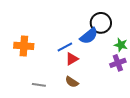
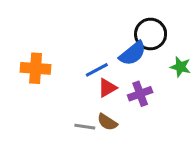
purple cross: (118, 63) -> (140, 94), moved
gray line: (39, 85) -> (85, 127), moved

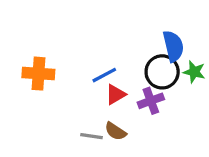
black circle: (151, 34) -> (162, 72), moved
blue semicircle: (133, 53) -> (173, 46), moved, turned -64

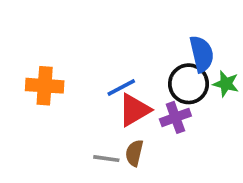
red triangle: (116, 94) -> (134, 110), size x1.4
brown semicircle: (116, 131) -> (134, 153), turned 70

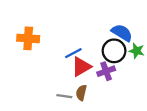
blue semicircle: (202, 54) -> (122, 33), turned -45
orange cross: (45, 86) -> (28, 38), moved

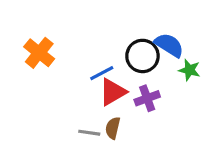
orange cross: (28, 38) -> (39, 53), turned 35
black circle: (114, 51) -> (142, 56), moved

